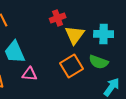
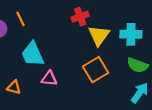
green semicircle: (99, 62) -> (138, 65), moved

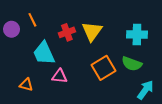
red cross: (80, 17) -> (67, 32), moved
yellow triangle: (99, 35) -> (92, 31), moved
green semicircle: (138, 65) -> (132, 64), moved

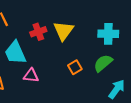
green semicircle: (132, 64) -> (103, 63), turned 120
orange square: (104, 68) -> (75, 67), size x0.6

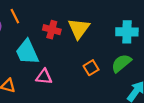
red cross: (38, 32) -> (52, 30), turned 35

